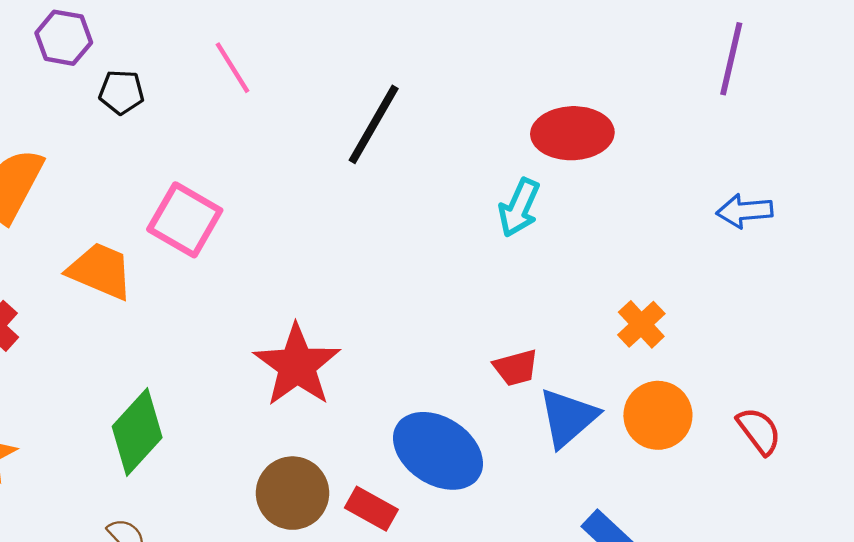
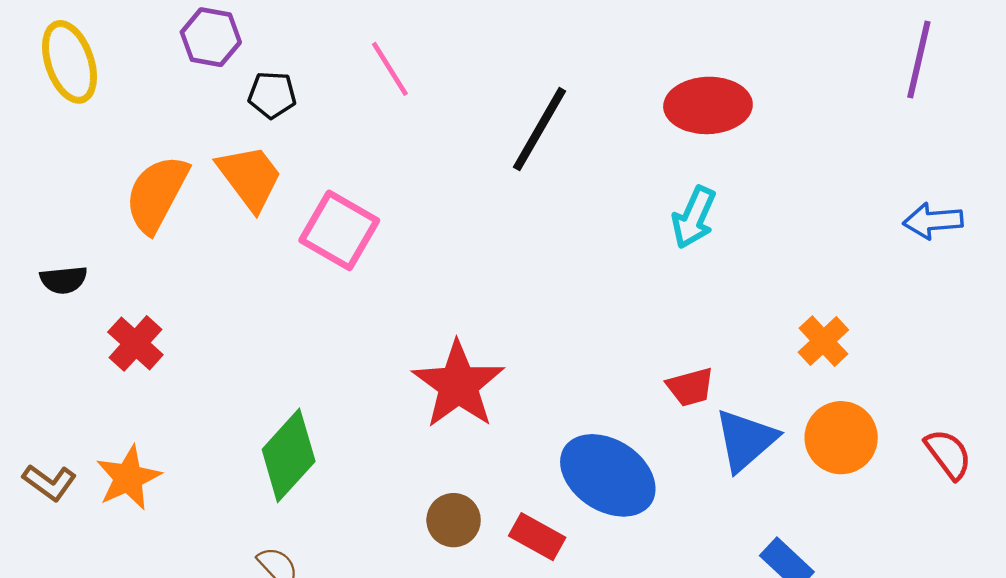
red ellipse: (572, 133) -> (708, 105), moved
orange trapezoid: (100, 271) -> (250, 177), moved, turned 30
brown circle: (293, 493) -> (454, 520), size x0.7

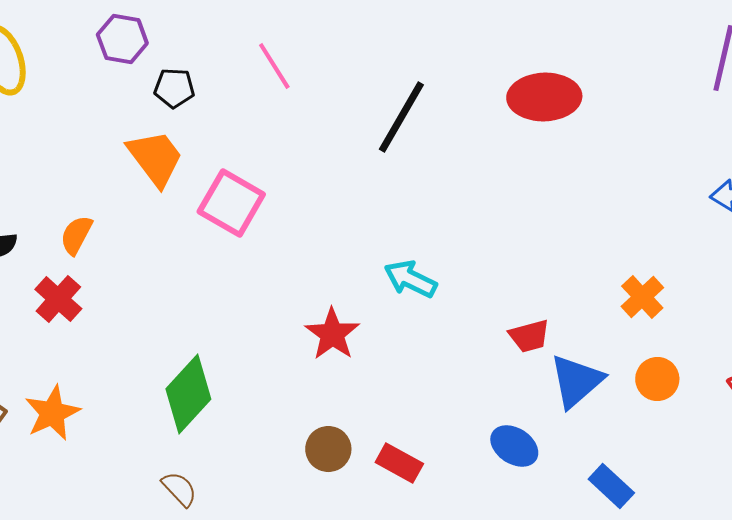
orange semicircle: (157, 194) -> (76, 235), moved, size x0.6
cyan arrow: (694, 217) -> (410, 279), moved, turned 92
red star: (458, 385) -> (332, 334), size x0.7
orange circle: (841, 438) -> (657, 379), size x0.7
blue ellipse: (608, 475) -> (514, 446), moved, size x0.6

